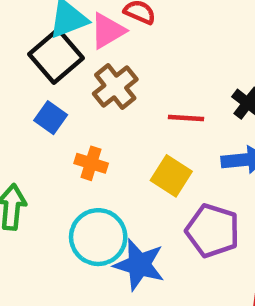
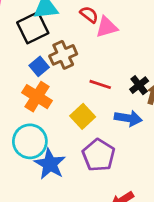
pink triangle: (108, 31) -> (107, 27), moved
blue square: (51, 118) -> (39, 66), moved
orange cross: (91, 163) -> (37, 97), size x1.5

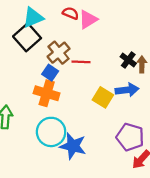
blue square: (39, 66) -> (50, 73), moved
red line: (100, 84) -> (81, 62), moved
yellow square: (83, 116) -> (103, 97), moved
purple pentagon: (99, 155) -> (130, 137), moved

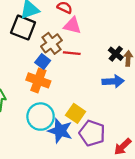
pink triangle: (88, 20) -> (72, 26), moved, turned 42
black square: (27, 37) -> (23, 28), turned -30
yellow square: (103, 97) -> (76, 113), moved
purple pentagon: (130, 137) -> (92, 133), moved

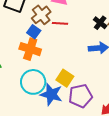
purple pentagon: (92, 133) -> (81, 96), turned -30

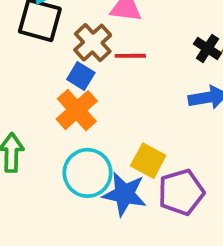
orange cross: (30, 49) -> (77, 110), turned 35

